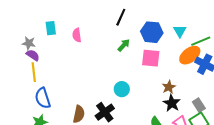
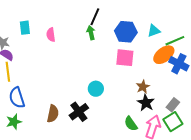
cyan triangle: (180, 31) -> (154, 31), turned 40
green arrow: (124, 45) -> (91, 33), moved, turned -56
gray rectangle: (199, 105) -> (173, 105), turned 72

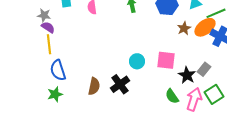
pink square: (125, 58) -> (166, 60), moved
brown star: (143, 87) -> (184, 28), moved
gray rectangle: (173, 105) -> (204, 69), moved

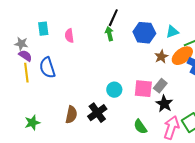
gray rectangle: (204, 69) -> (160, 86), moved
blue semicircle: (58, 70) -> (47, 68), moved
green semicircle: (172, 96) -> (140, 127), moved

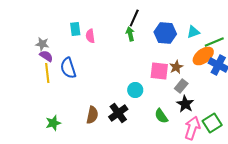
cyan rectangle: (43, 29) -> (75, 29), moved
brown star: (161, 57) -> (176, 67), moved
pink square: (143, 89) -> (159, 71), moved
green semicircle: (140, 127) -> (161, 116), moved

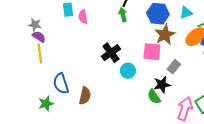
brown star: (176, 67) -> (165, 35), moved, size x1.5
blue semicircle: (68, 68) -> (61, 84), moved
black star: (185, 104) -> (162, 85), moved, turned 30
black cross: (118, 113) -> (111, 53), moved

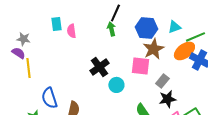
purple semicircle: (39, 37) -> (18, 53), moved
black star: (162, 85) -> (167, 99), moved

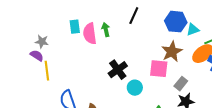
blue hexagon: (146, 28) -> (176, 22), moved
green arrow: (111, 29) -> (106, 30), moved
pink semicircle: (71, 31) -> (90, 34), size x1.5

